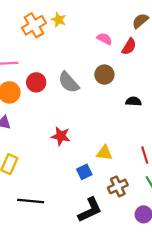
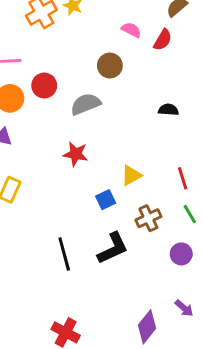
brown circle: (104, 75) -> (110, 66), moved
gray semicircle: (69, 82) -> (86, 104), moved, turned 110
yellow triangle: (104, 153) -> (131, 175), turned -36
black line: (31, 201) -> (64, 254), moved, turned 70

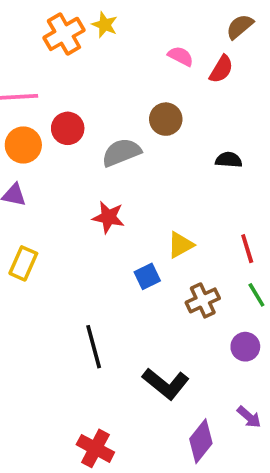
brown circle: (110, 66) -> (166, 119), moved
black L-shape: (113, 248) -> (166, 384), moved, turned 64

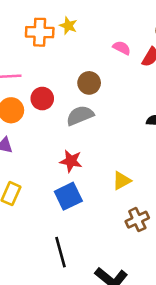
orange cross: (64, 34) -> (40, 32), turned 32
brown circle: (166, 119) -> (89, 83), moved
blue square: (147, 276) -> (68, 196), moved, size x1.5

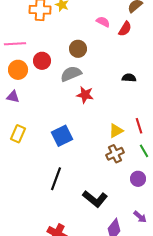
red star: (71, 161) -> (85, 95), moved
yellow triangle: (122, 181) -> (116, 131), moved
black line: (60, 252) -> (56, 179), turned 35

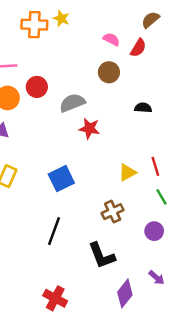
brown circle: (78, 49) -> (109, 72), moved
brown cross: (115, 154) -> (113, 212), moved
black L-shape: (95, 199) -> (102, 256), turned 30

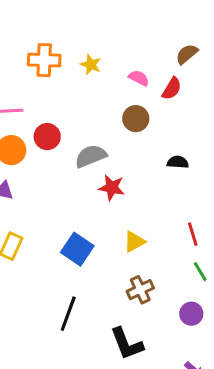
yellow star: (61, 19) -> (91, 65), moved
yellow triangle: (127, 172) -> (134, 242), moved
blue square: (61, 179) -> (77, 249), turned -30

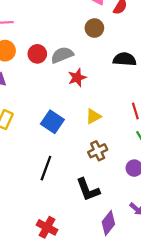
red circle: (47, 137) -> (37, 54), moved
black semicircle: (178, 162) -> (125, 59), size x1.5
red star: (112, 188) -> (77, 78), turned -30

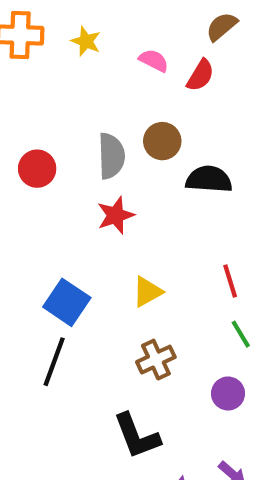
brown circle: (94, 28) -> (162, 141), moved
gray semicircle: (62, 55) -> (111, 156), moved, turned 110
black line: (46, 168) -> (54, 362), moved

